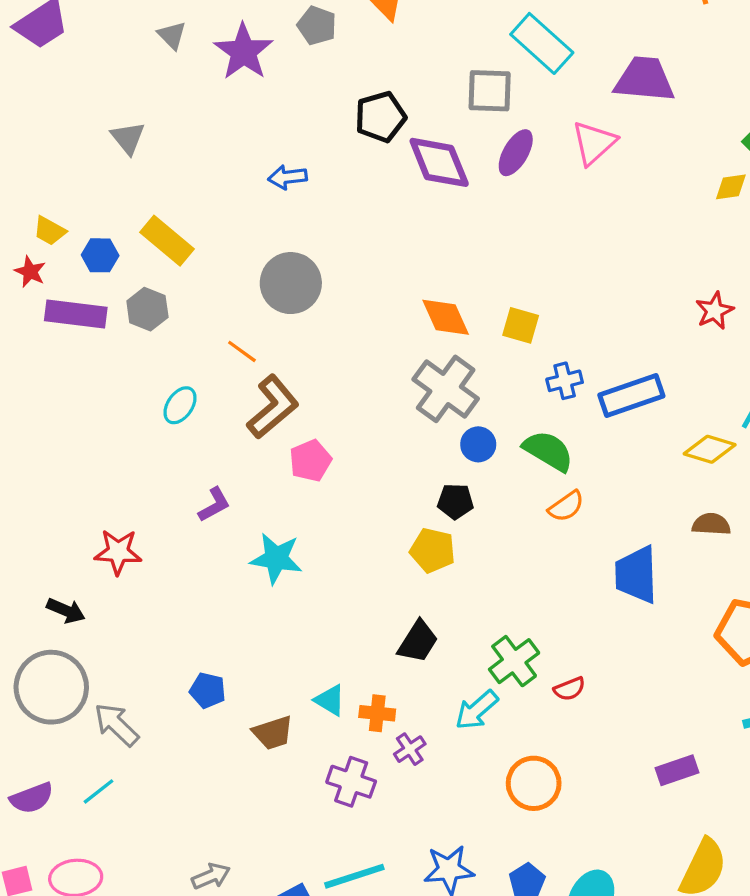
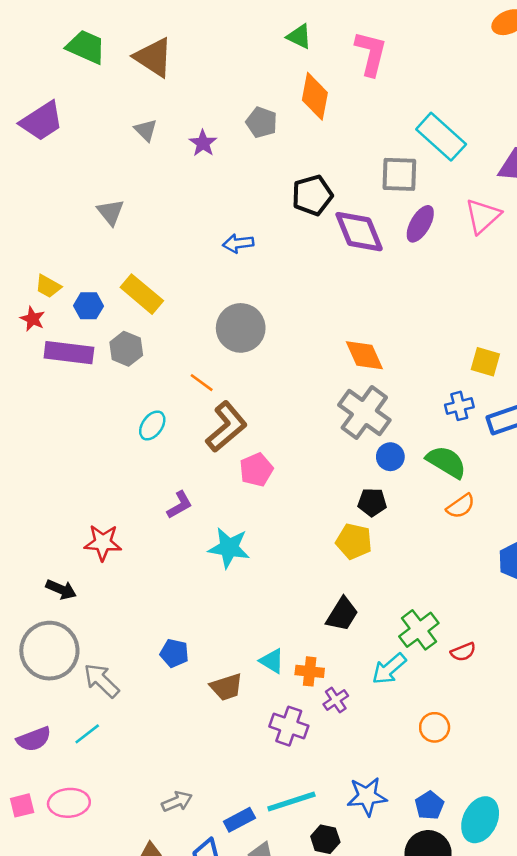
purple star: (244, 52) -> (203, 143), size x0.6
yellow square: (521, 325) -> (485, 362), moved
orange circle: (534, 783) -> (435, 727), size x0.7

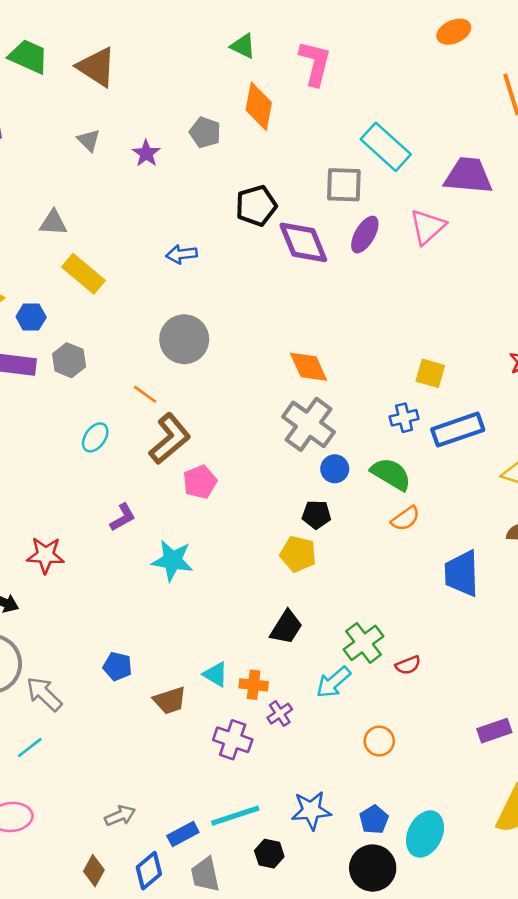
gray triangle: (111, 212) -> (53, 223), turned -48
yellow rectangle: (142, 294) -> (83, 274), moved

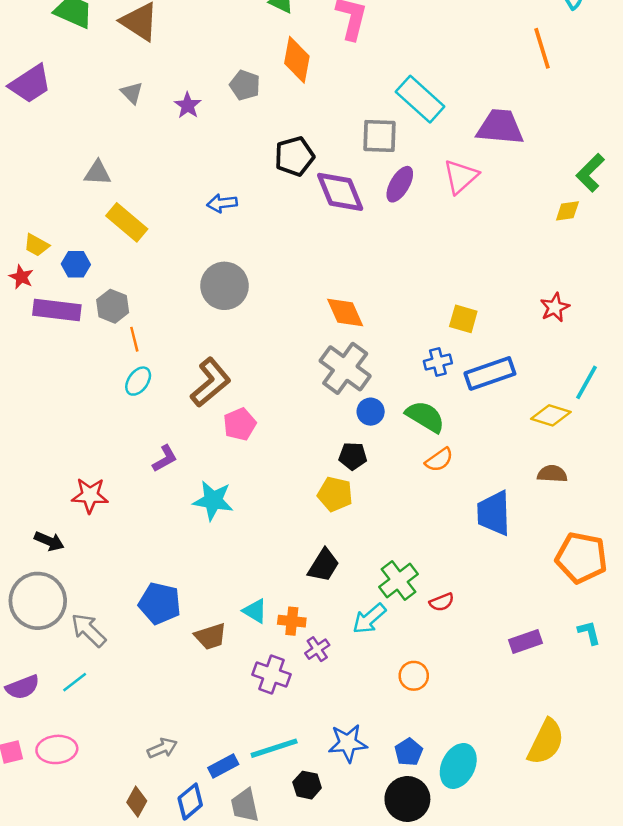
orange line: (145, 394) -> (134, 339), moved, turned 40
blue pentagon: (117, 666) -> (160, 603), size x1.5
purple rectangle: (494, 731) -> (526, 641), moved

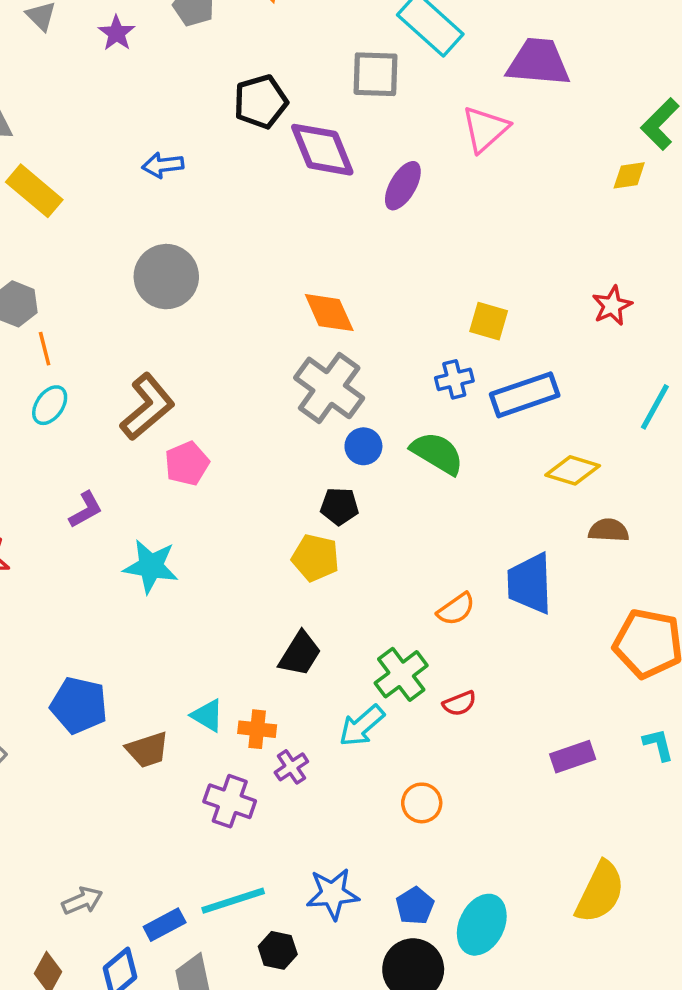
purple ellipse: (400, 184) -> (403, 186), moved
yellow diamond: (551, 415) -> (573, 470), moved
orange semicircle: (439, 460) -> (456, 609), moved

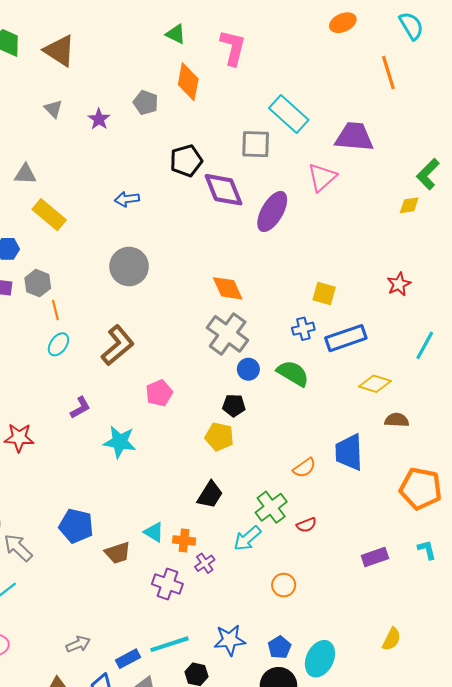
purple ellipse: (403, 186) -> (272, 211), size x1.4
pink pentagon: (187, 463) -> (159, 393), moved
yellow semicircle: (600, 892) -> (392, 639), size x0.6

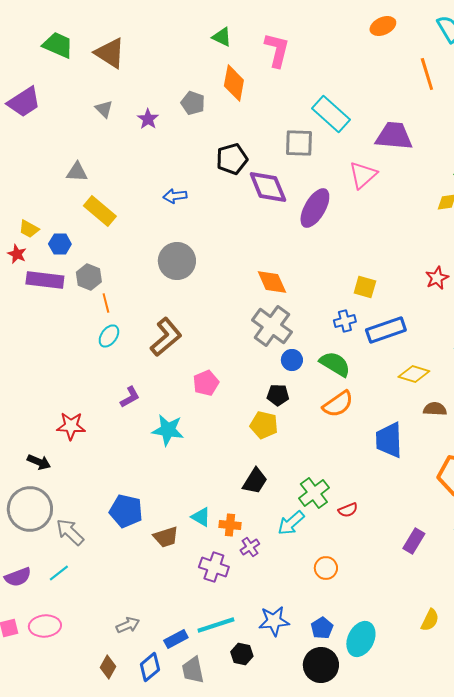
orange semicircle: (304, 468) -> (338, 404), moved, size x1.4
purple rectangle: (375, 557) -> (414, 541), turned -40

